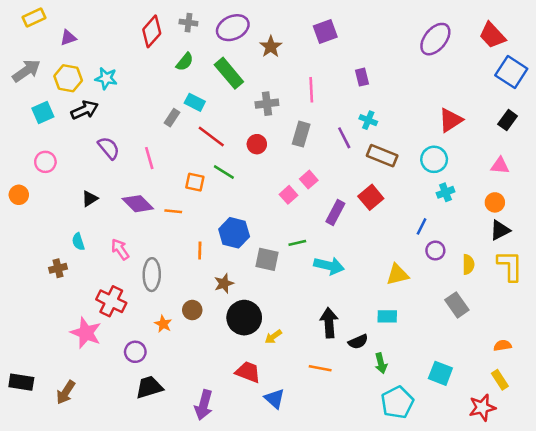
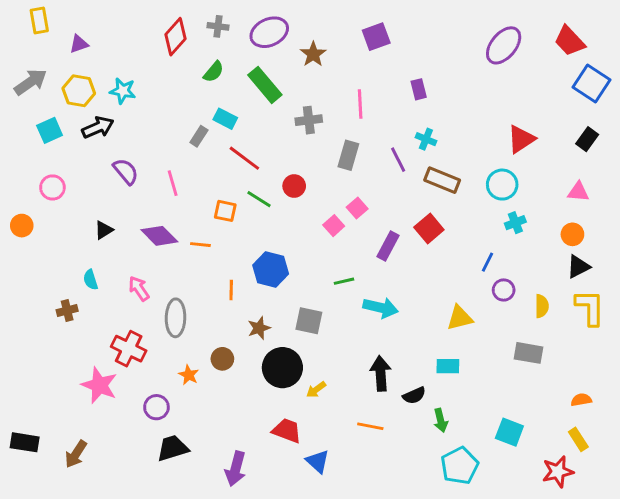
yellow rectangle: (34, 18) -> (39, 20), turned -75
red circle: (257, 144) -> (294, 186), moved
gray square: (267, 259) -> (309, 321), moved
gray rectangle: (457, 305) -> (529, 353), turned -45

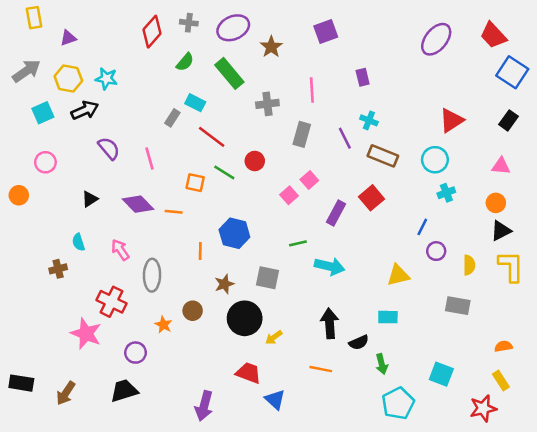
black trapezoid: (173, 448) -> (124, 391), moved

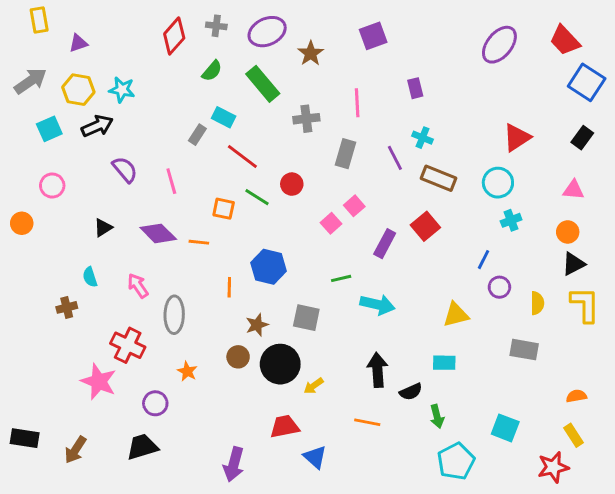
brown circle: (193, 311) -> (238, 357), moved
red trapezoid: (248, 373) -> (285, 427), turned -32

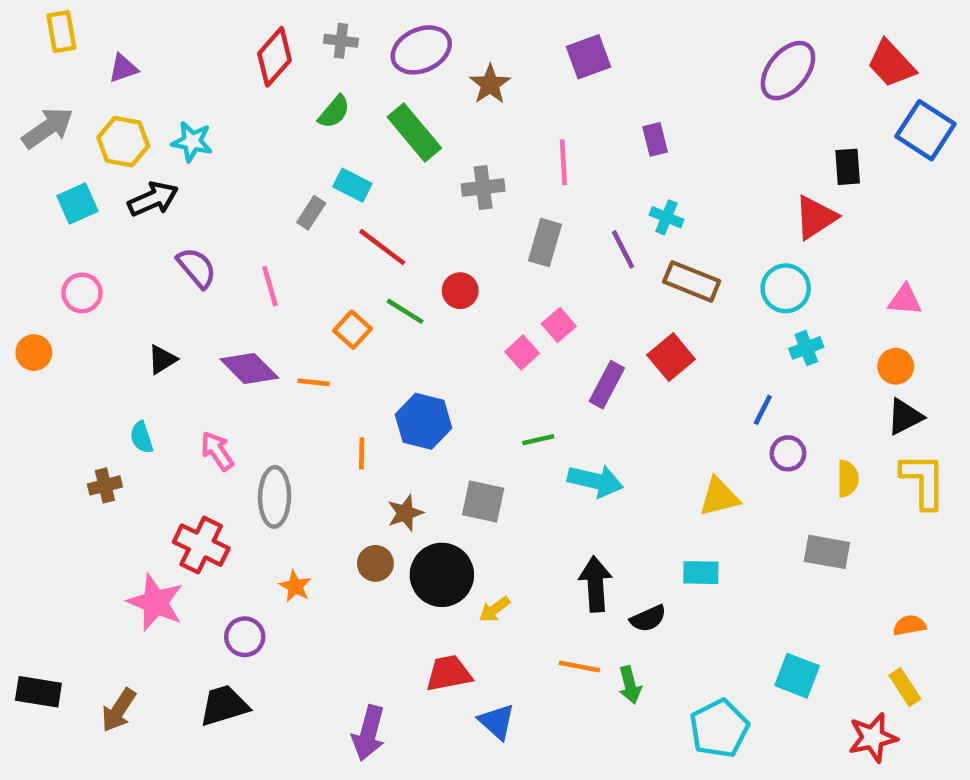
black rectangle: (582, 138) -> (848, 167), moved, turned -40
orange square: (224, 209) -> (352, 330), turned 30
green arrow: (437, 416) -> (630, 685), moved

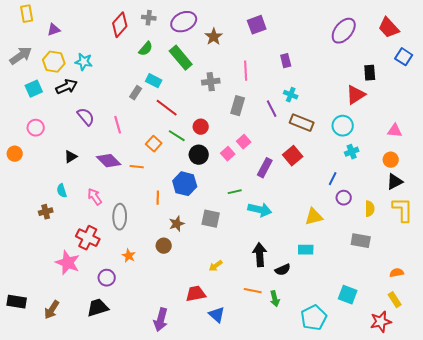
blue square: (926, 130) -> (404, 57), size x0.7
black circle: (442, 575) -> (199, 155), moved, size x0.7

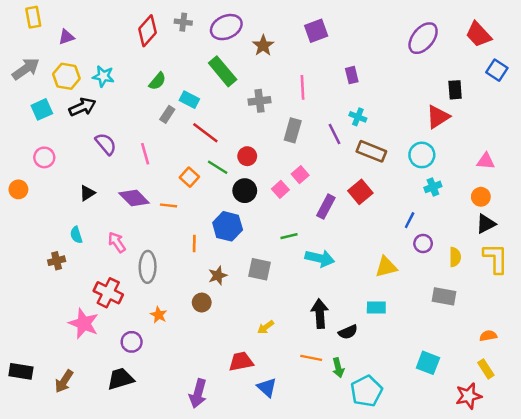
green semicircle: (146, 49) -> (157, 81), moved
cyan pentagon: (314, 318) -> (366, 391), moved

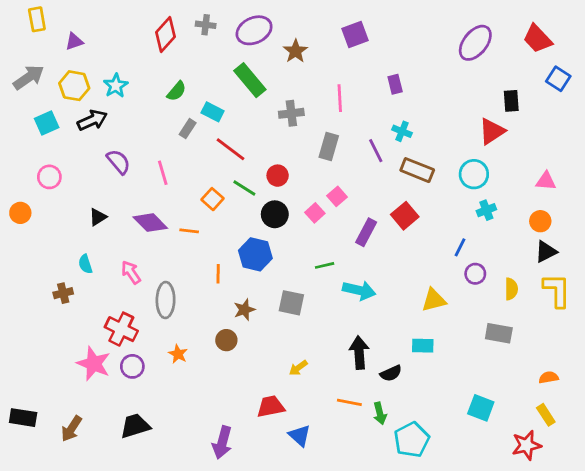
cyan star: (103, 76) -> (116, 86), turned 30
purple circle: (132, 342) -> (132, 366), moved

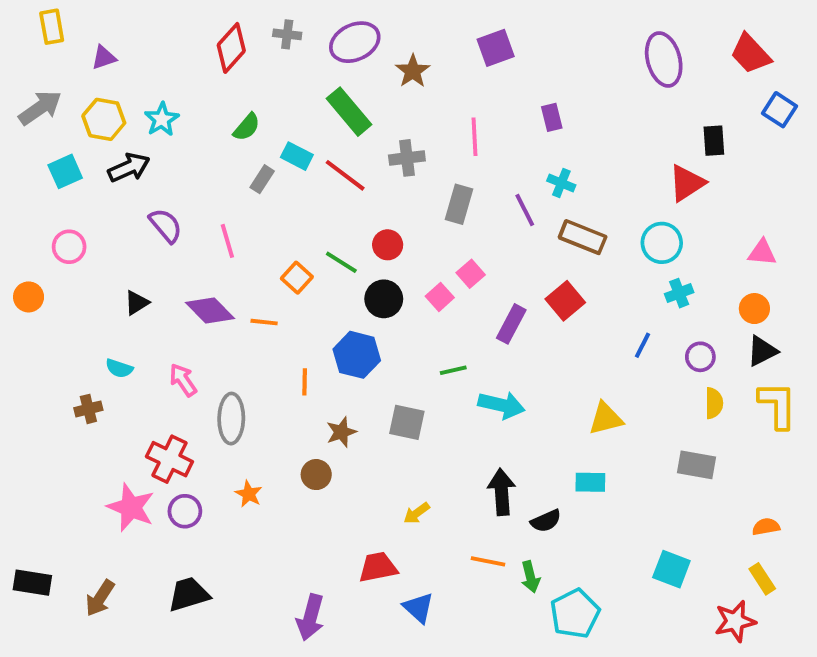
purple ellipse: (475, 43) -> (664, 59), turned -54
red line: (231, 149) -> (345, 175), moved
cyan semicircle: (85, 264) -> (119, 368), turned -54
purple circle: (475, 274) -> (700, 357), moved

